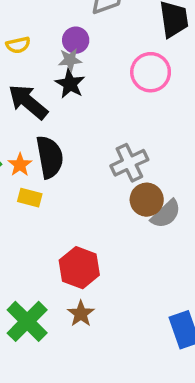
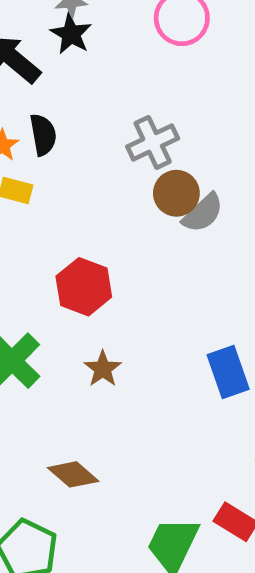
black semicircle: (50, 157) -> (43, 135), size x0.7
brown star: (81, 314) -> (103, 369), moved

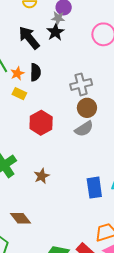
gray semicircle: (203, 213) -> (84, 129), moved
red hexagon: (84, 287) -> (41, 123), moved

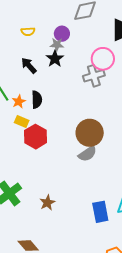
black arrow: (29, 38) -> (29, 66), size x0.7
gray cross: (81, 84) -> (94, 76), moved
brown circle: (87, 108) -> (90, 133), size x1.4
red hexagon: (41, 123) -> (36, 137), moved

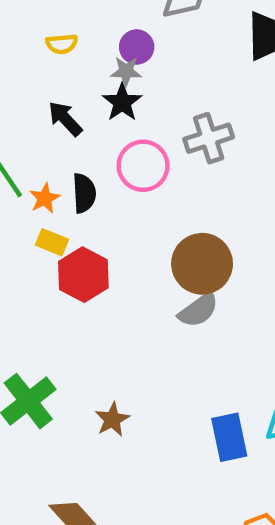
pink circle: (103, 59) -> (143, 166), moved

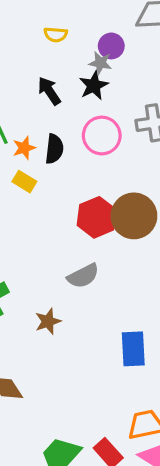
red hexagon: (83, 275) -> (97, 217), moved
gray semicircle: (198, 310) -> (83, 276), moved

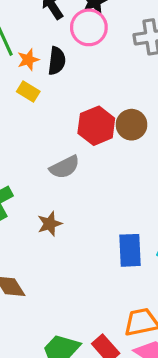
pink circle: (102, 135) -> (89, 27), moved
brown circle: (134, 216) -> (132, 125), size x0.7
gray semicircle: (83, 276) -> (65, 167), moved

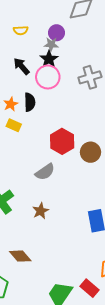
brown circle: (132, 125) -> (91, 152), moved

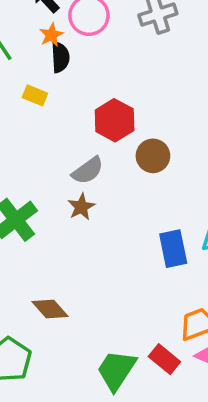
orange star: (11, 104) -> (51, 35), moved
brown circle: (91, 152) -> (153, 156), moved
brown star: (41, 211) -> (81, 207), moved

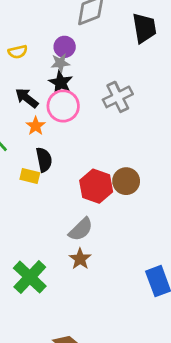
black semicircle: (60, 57) -> (44, 160), moved
brown circle: (153, 156) -> (126, 181), moved

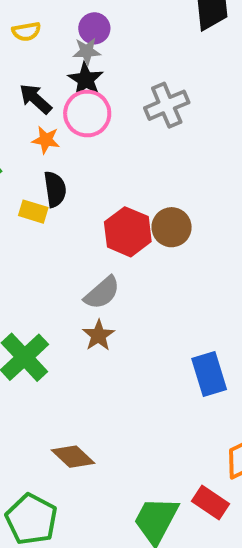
orange star: (36, 126) -> (46, 140), turned -30

